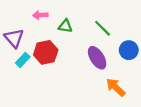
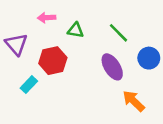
cyan rectangle: (23, 60) -> (29, 85), moved

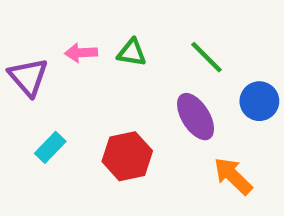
pink arrow: (47, 18) -> (81, 53), moved
red hexagon: (53, 61) -> (127, 156), moved

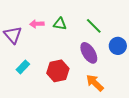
orange arrow: (233, 176) -> (95, 83), moved

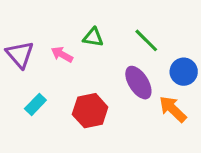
pink arrow: (37, 24) -> (62, 54), moved, turned 32
orange arrow: (95, 83) -> (173, 109), moved

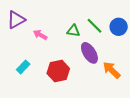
green triangle: (93, 37) -> (73, 31), moved
purple triangle: (20, 54) -> (16, 20), moved, turned 42
blue circle: (184, 72) -> (119, 27), moved

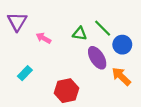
purple triangle: (16, 20) -> (17, 22), turned -30
blue circle: (119, 27) -> (122, 45), moved
red hexagon: (58, 71) -> (66, 91), moved

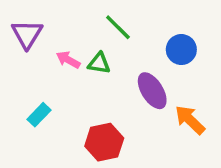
green line: (103, 28) -> (118, 27), moved
green triangle: (80, 34) -> (99, 63), moved
blue circle: (122, 45) -> (181, 50), moved

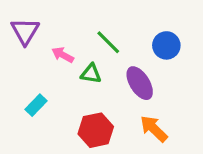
green line: (118, 27) -> (108, 42), moved
green triangle: (99, 63) -> (91, 74), moved
orange arrow: (190, 120) -> (154, 129), moved

